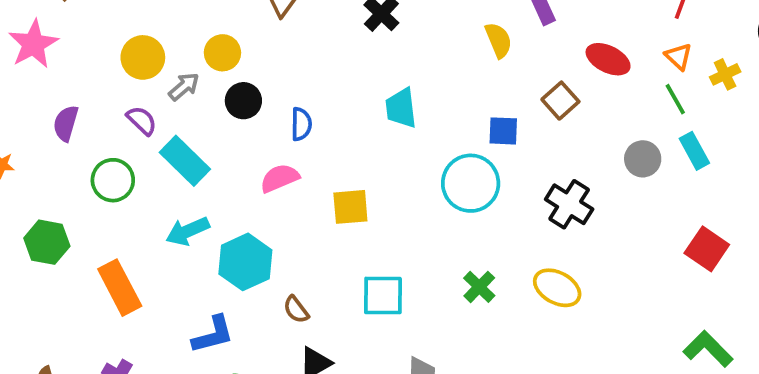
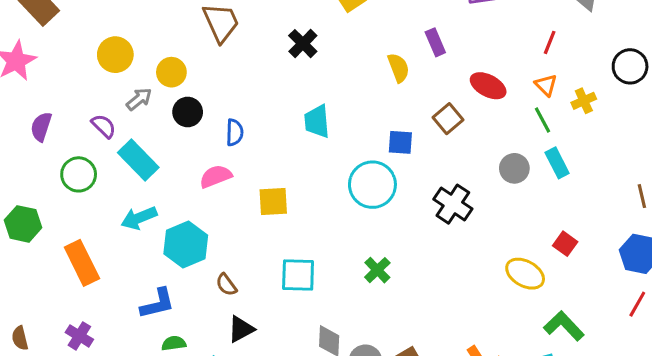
yellow circle: (143, 57) -> (115, 55), moved
red square: (707, 249) -> (565, 244), size x0.7
yellow ellipse: (557, 288) -> (525, 274), moved

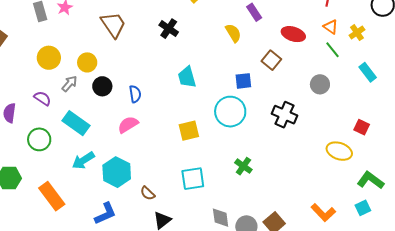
purple semicircle: (104, 126) -> (42, 98), moved
cyan rectangle: (557, 163) -> (368, 72), moved
yellow square: (273, 202) -> (189, 131), moved

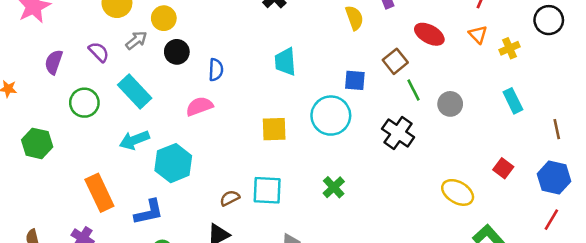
green line: (332, 50) -> (414, 90), moved
red square: (362, 127) -> (503, 168), moved
brown semicircle: (148, 193) -> (230, 198), moved, turned 98
orange rectangle: (52, 196) -> (99, 193), moved

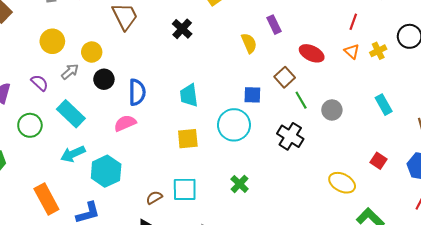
yellow cross: (509, 48) -> (378, 51), moved
cyan trapezoid: (285, 62) -> (189, 95), moved
blue semicircle: (216, 70) -> (137, 92), size x1.4

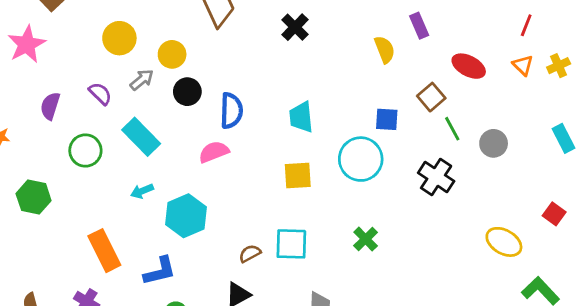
cyan arrow: (73, 154) -> (142, 191), size x0.7

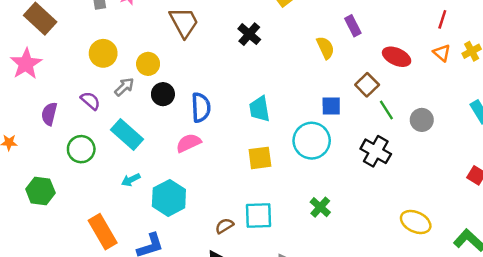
yellow ellipse: (504, 242) -> (416, 222), moved

